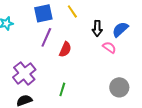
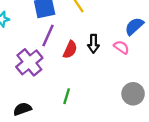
black arrow: (97, 28) -> (93, 44), moved
purple cross: (24, 73) -> (29, 62), moved

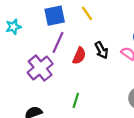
black arrow: (93, 44) -> (101, 50), turned -30

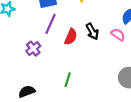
purple cross: (40, 68) -> (33, 49), size x0.6

